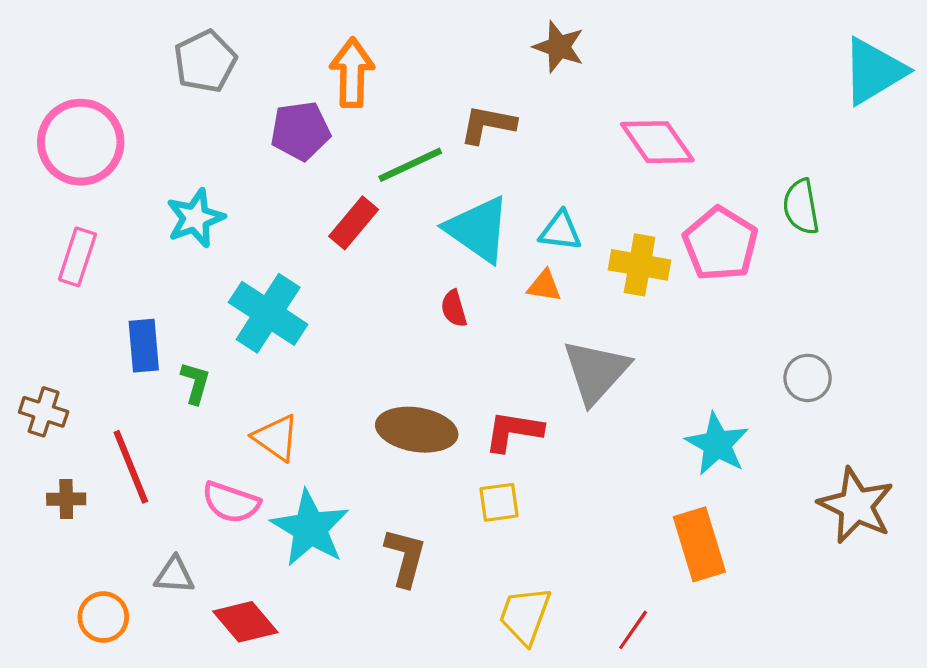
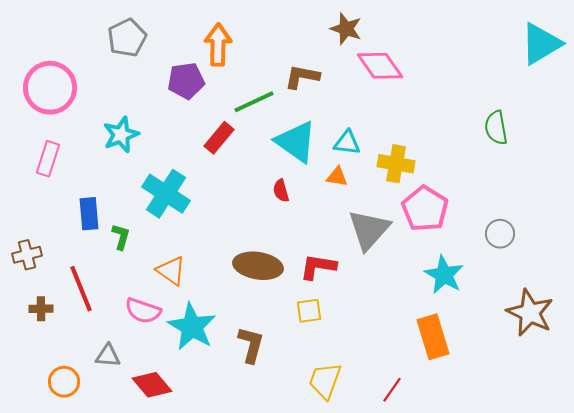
pink diamond: (657, 142) -> (380, 66), moved
pink pentagon: (720, 244) -> (425, 209), moved
brown cross: (44, 412) -> (27, 255), turned -32

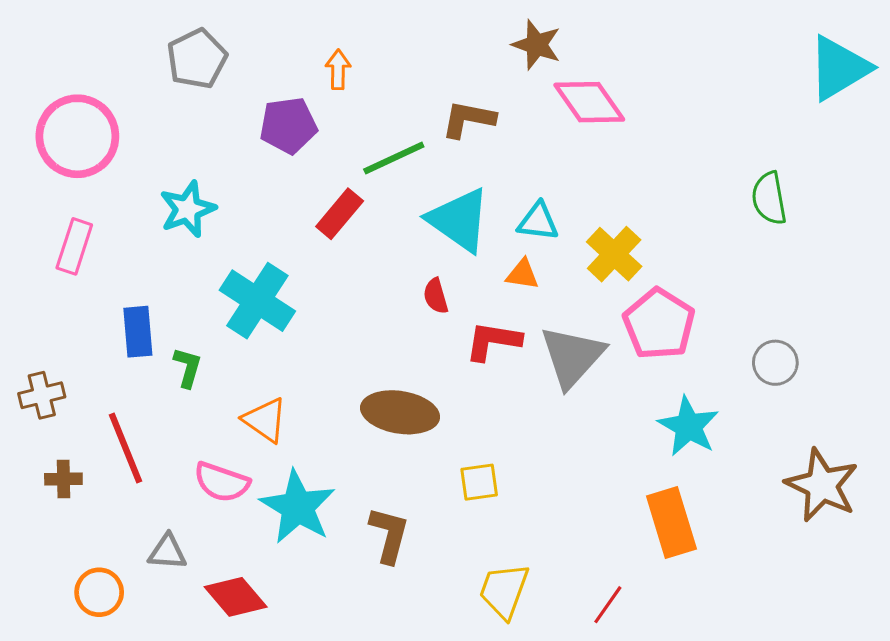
orange arrow: (218, 45) -> (338, 70), size x0.6
yellow cross: (396, 164) -> (614, 254), turned 33
red L-shape: (318, 267) -> (493, 341), moved

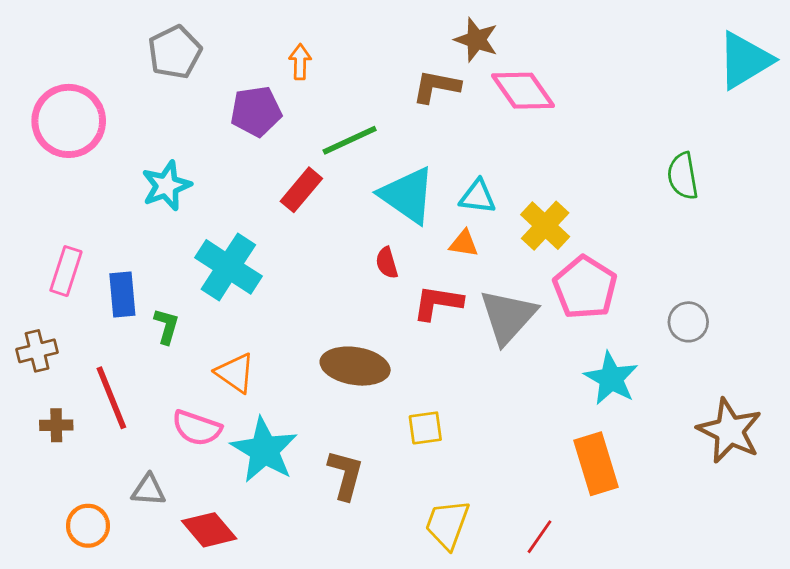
brown L-shape: (468, 119) -> (436, 87), moved
pink rectangle: (74, 246) -> (66, 271), moved

